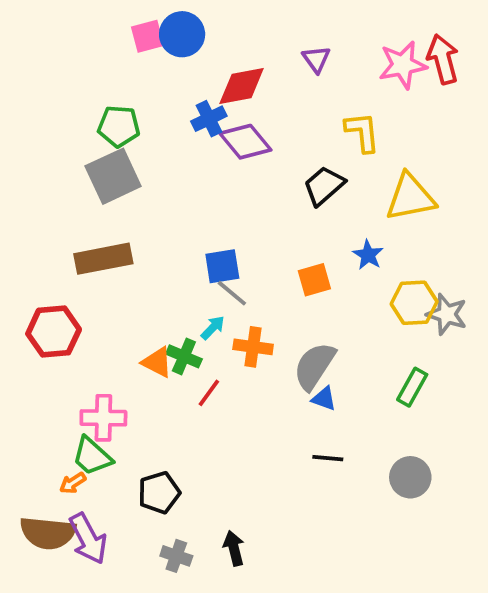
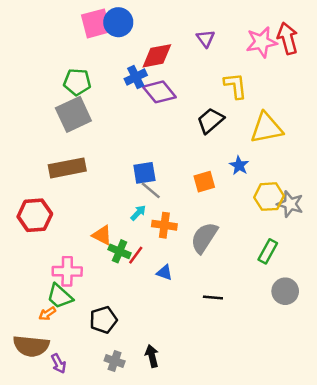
pink square: (148, 36) -> (96, 23), size x1.4
green cross: (184, 356) -> (120, 251), moved
blue triangle: (324, 399) -> (164, 273), moved
gray circle: (410, 477) -> (285, 291), moved
purple arrow: (88, 539) -> (58, 363), moved, size x0.6

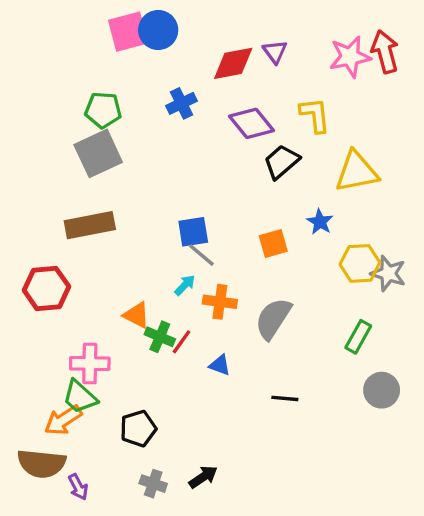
red diamond: (157, 56) -> (233, 63), moved
purple diamond: (159, 92) -> (252, 123), moved
orange arrow: (47, 314) -> (63, 420), size x1.6
black arrow: (152, 356) -> (203, 477), turned 70

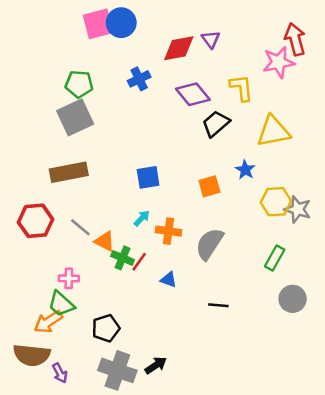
pink star: (350, 57) -> (278, 62), moved
gray line: (202, 255) -> (80, 227), moved
pink cross: (90, 363) -> (69, 278), size x0.7
gray cross: (153, 484) -> (117, 370), size x1.8

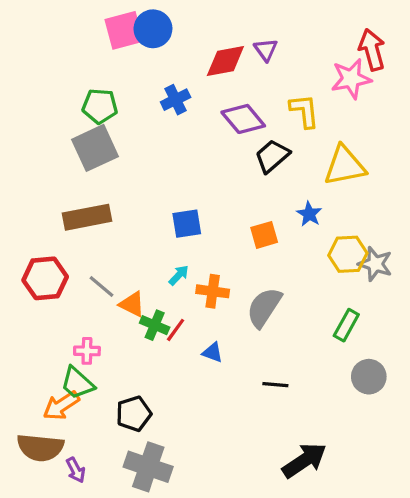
black arrow: (156, 365) -> (304, 460), moved, size x1.6

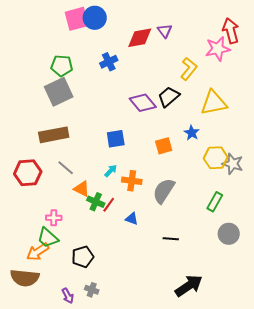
yellow L-shape: (304, 111) -> (189, 69), turned 45
purple diamond: (243, 119) -> (143, 103), moved
gray line: (101, 286) -> (66, 168), moved
gray cross: (148, 467) -> (92, 290), size x0.5
purple arrow: (76, 470) -> (68, 296), moved

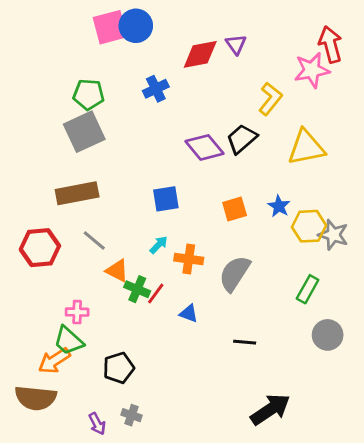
blue star: (192, 133) -> (279, 206), moved

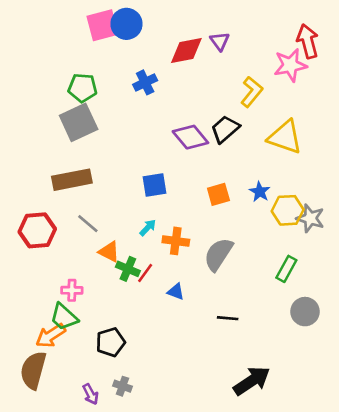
yellow triangle: (306, 147) -> (285, 137), turned 30
brown semicircle: (36, 398) -> (33, 370), turned 99

